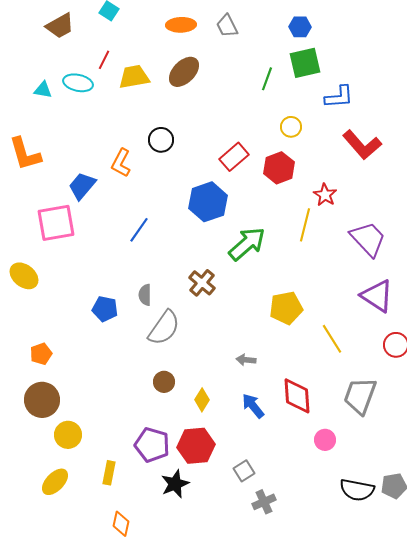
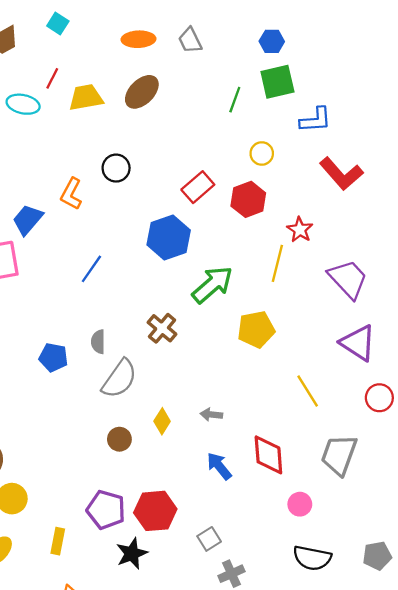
yellow pentagon: (286, 308) -> (256, 329), moved
yellow diamond: (202, 400) -> (162, 421), moved
black semicircle: (357, 490) -> (312, 558), moved

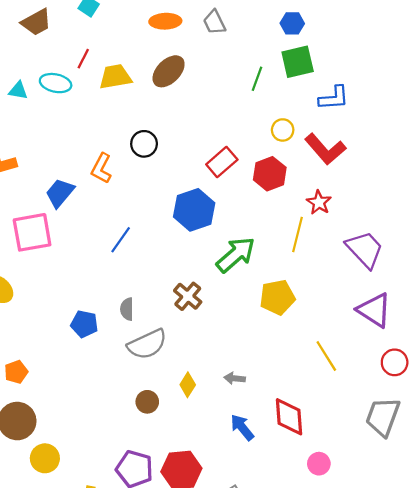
red L-shape: (341, 174) -> (325, 149), moved
gray semicircle: (119, 379) -> (147, 344), turned 30
gray trapezoid: (339, 455) -> (383, 417), moved

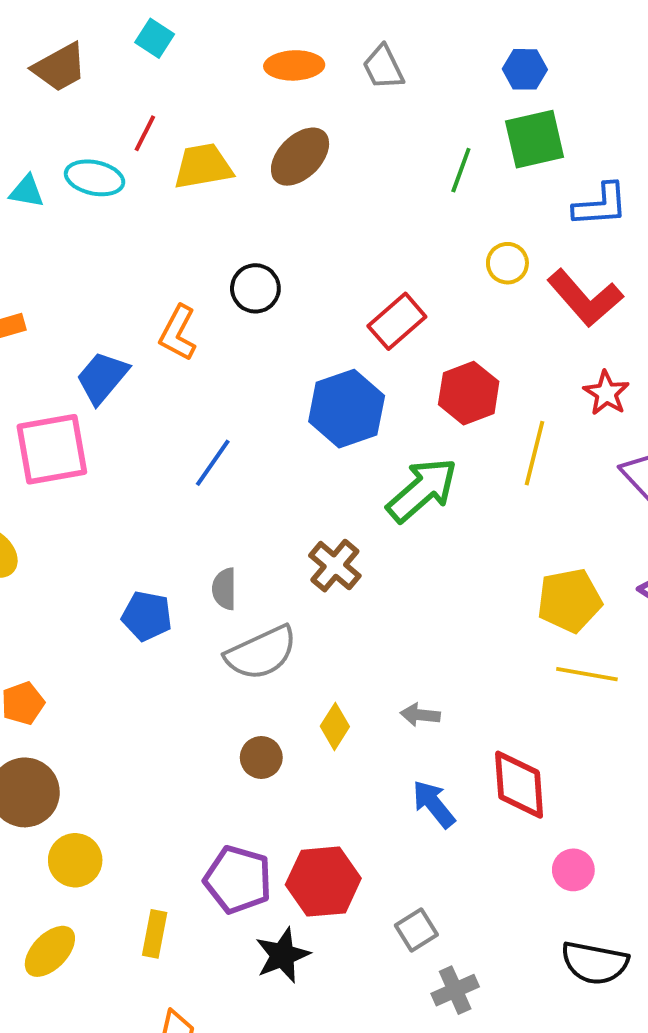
red hexagon: (270, 174) -> (469, 393), moved
red star: (319, 202) -> (606, 393), moved
yellow pentagon: (277, 297) -> (569, 600), moved
yellow line: (326, 356) -> (587, 674), turned -48

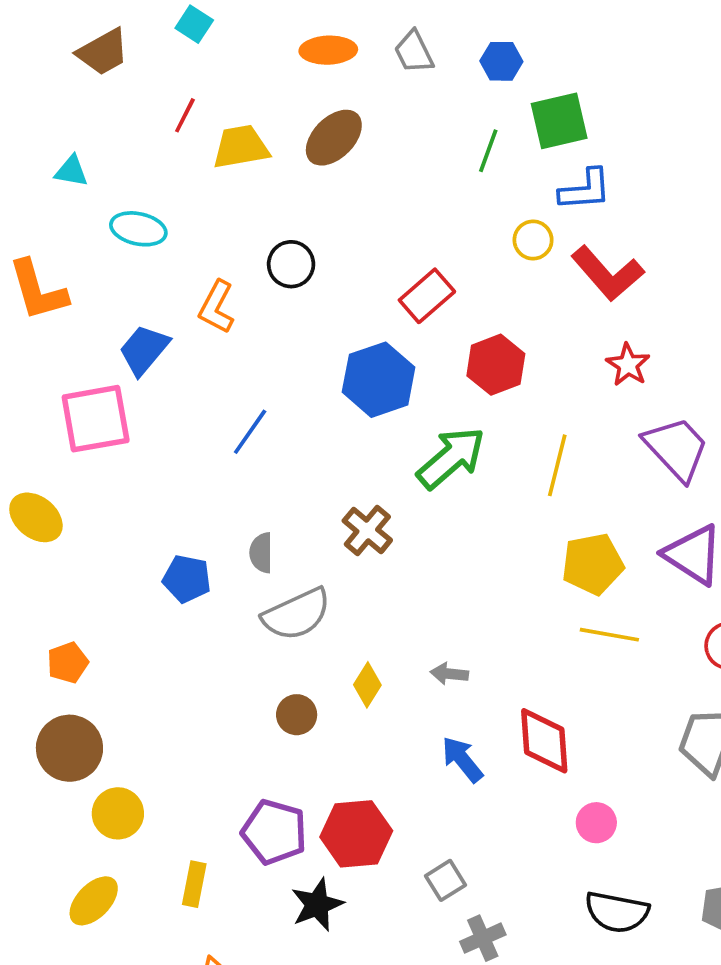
blue hexagon: (525, 69) -> (501, 61), moved
cyan ellipse: (95, 178) -> (138, 229), moved
blue L-shape: (600, 205) -> (585, 190), moved
yellow line: (535, 453) -> (557, 465), moved

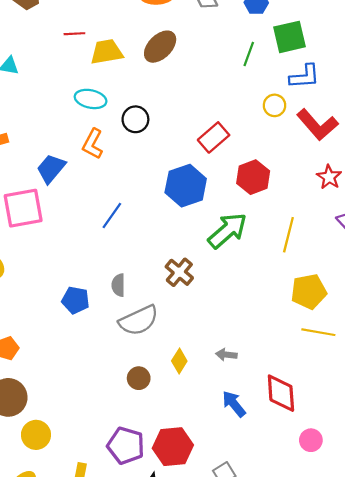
red line: (185, 115) -> (74, 34), turned 60
cyan ellipse: (138, 229) -> (91, 99), moved

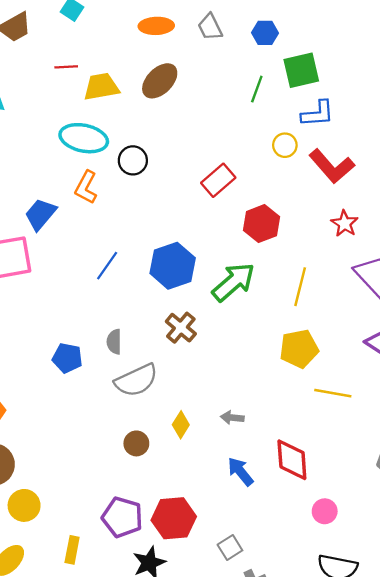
cyan ellipse: (91, 99) -> (84, 138), size x1.4
blue hexagon: (186, 186) -> (173, 266), moved
yellow pentagon: (309, 292) -> (299, 349), moved

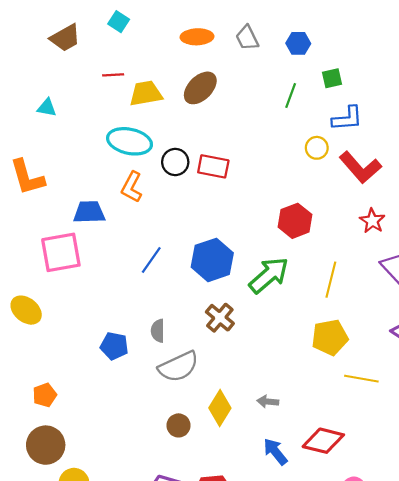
green square: (301, 70) -> (332, 78), size x0.6
red rectangle: (218, 180) -> (213, 166), moved, turned 52
blue trapezoid: (40, 214) -> (89, 212), turned 48
yellow diamond: (181, 425) -> (220, 408), size x1.4
red diamond: (292, 460) -> (323, 441), turned -72

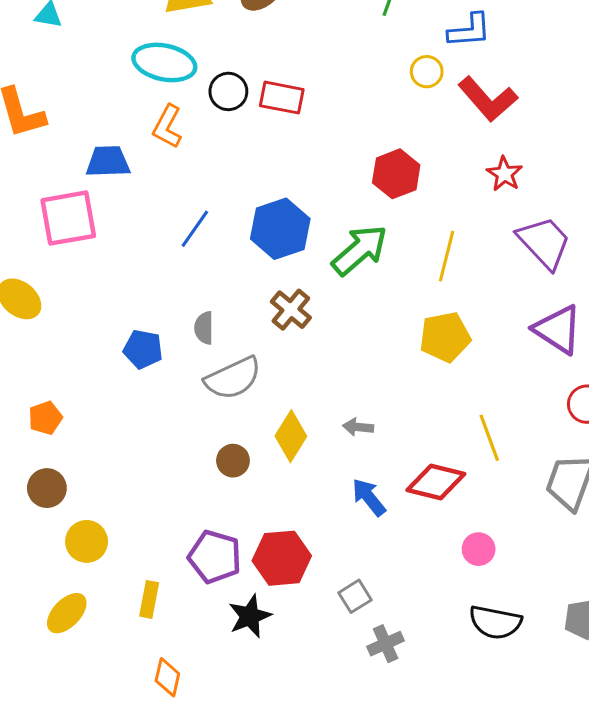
yellow line: (361, 379) -> (489, 438), moved, turned 60
brown circle: (46, 445) -> (47, 488), size x0.7

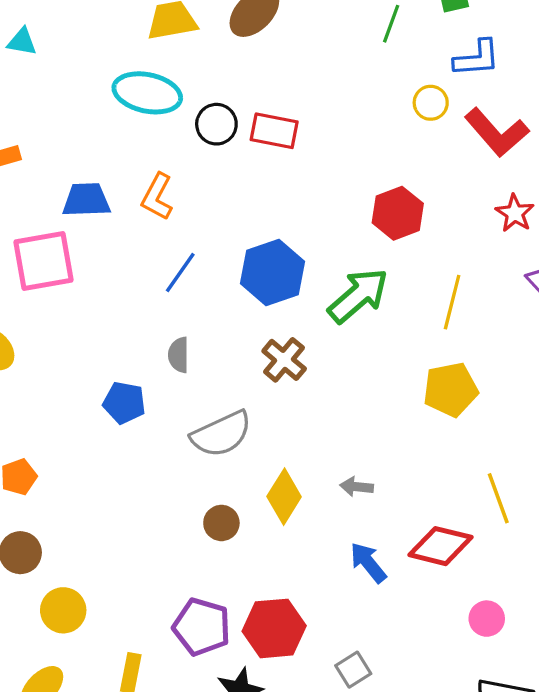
orange L-shape: (167, 127) -> (157, 197), moved
gray semicircle: (204, 328) -> (179, 355), moved

